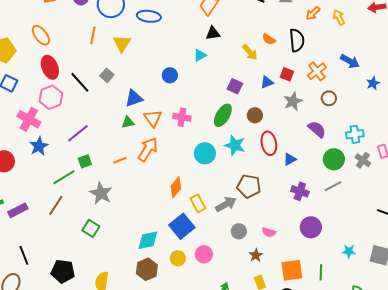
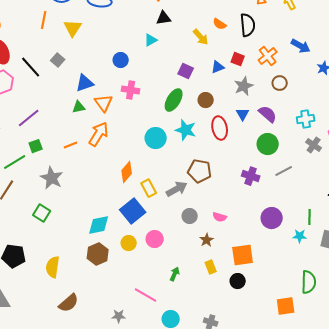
pink cross: (182, 117) -> (131, 90), moved
blue triangle: (290, 159) -> (243, 114), moved, turned -32
green circle: (334, 159) -> (268, 144), moved
purple circle: (311, 227) -> (272, 218), moved
green line: (321, 272) -> (310, 217), moved

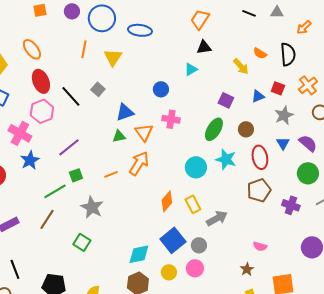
brown pentagon: (200, 171) -> (259, 190), moved, turned -30
yellow rectangle: (149, 188) -> (193, 204), moved
gray circle: (190, 216) -> (199, 245), moved

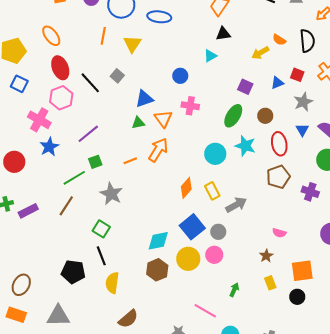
yellow arrow: (241, 66) -> (260, 53), turned 102
black line: (15, 269) -> (101, 256), moved
yellow circle: (169, 272) -> (188, 259), size x1.5

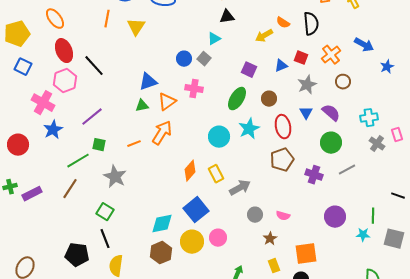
gray square: (117, 76) -> (204, 59), moved
orange triangle: (163, 119) -> (167, 102), turned 30
cyan star: (245, 146) -> (249, 129), turned 30
green square: (95, 162) -> (99, 145), turned 32
gray circle: (218, 232) -> (255, 215), moved

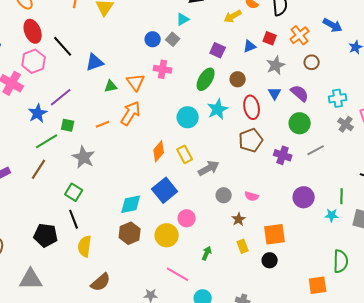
blue triangle: (148, 82) -> (95, 62), moved
orange triangle: (167, 102) -> (136, 82), turned -30
blue star: (53, 130) -> (38, 113), moved
yellow circle: (192, 242) -> (167, 235), moved

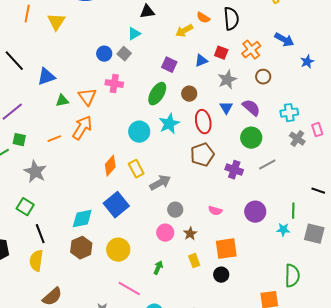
pink semicircle: (252, 196) -> (215, 211), moved
pink circle: (187, 218) -> (165, 233), moved
black line: (74, 219) -> (40, 234), moved

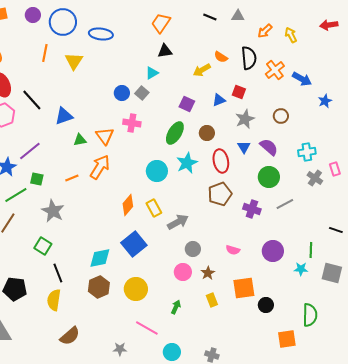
orange cross: (251, 50) -> (275, 70), moved
black circle: (221, 275) -> (266, 305), moved

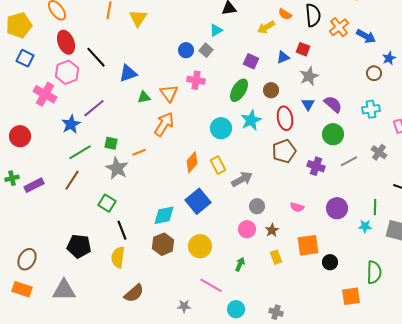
brown circle: (281, 116) -> (374, 73), moved
orange line: (72, 178) -> (139, 152), moved
gray cross: (315, 178) -> (379, 152), moved
green square: (37, 179) -> (111, 143), moved

